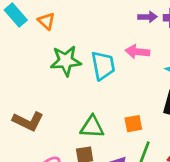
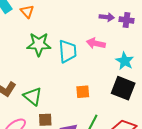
orange square: (133, 124) -> (83, 92), moved
green triangle: (92, 127) -> (33, 96), moved, turned 30

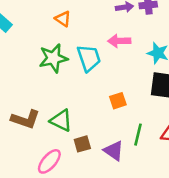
orange triangle: (27, 12) -> (63, 19), moved

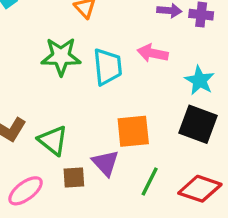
orange square: (118, 101) -> (133, 131), size x1.5
purple triangle: (114, 151) -> (105, 163), moved

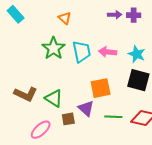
pink arrow: (153, 53) -> (108, 52), moved
green star: (61, 56) -> (53, 48), turned -30
green line: (150, 182) -> (113, 117), turned 72

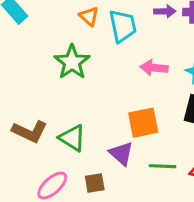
cyan trapezoid: (82, 52) -> (123, 26), moved
brown square: (68, 119) -> (95, 183), moved

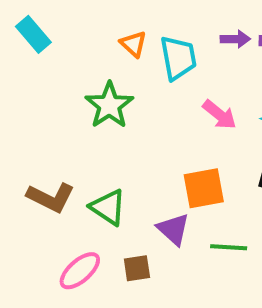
pink arrow: (154, 68) -> (220, 115), turned -148

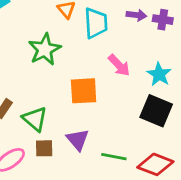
orange square: (204, 188) -> (84, 91), moved
brown square: (137, 268) -> (44, 148), moved

